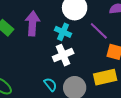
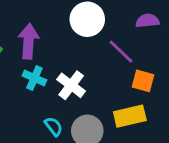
cyan cross: (63, 32) -> (34, 78), moved
white cross: (63, 55) -> (71, 85), turned -30

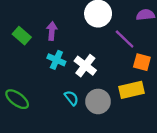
purple arrow: (29, 41) -> (52, 31), size x0.7

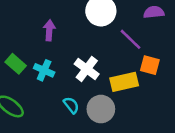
green rectangle: (22, 36) -> (16, 64), moved
cyan cross: (56, 60) -> (44, 70), moved
yellow rectangle: (132, 90) -> (124, 82), moved

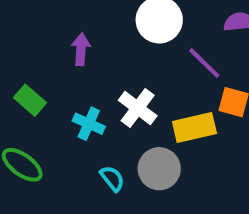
cyan cross: (44, 70) -> (89, 124), moved
cyan semicircle: (71, 105) -> (112, 178), moved

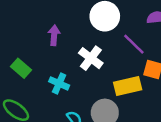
white cross: (138, 108) -> (91, 58), moved

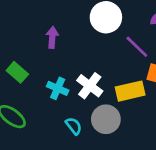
white cross: (91, 58) -> (90, 86), moved

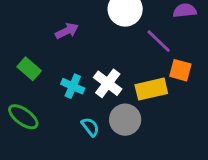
purple arrow: (52, 37) -> (67, 31), turned 60

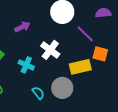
white cross: (108, 83) -> (50, 50), moved

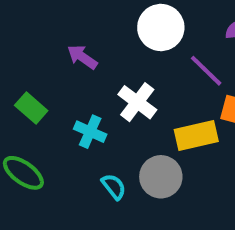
purple arrow: (22, 27) -> (82, 57), turned -119

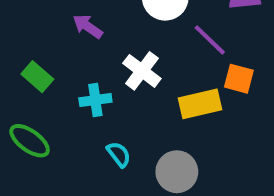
cyan cross: (90, 132) -> (95, 100), turned -32
gray circle: (161, 177) -> (177, 172), moved

